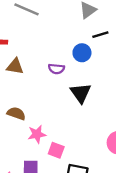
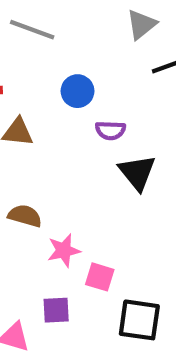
blue circle: (82, 53) -> (78, 91), moved
purple semicircle: (56, 69) -> (110, 130), moved

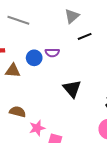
blue circle: (78, 91) -> (34, 58), moved
purple semicircle: (110, 130) -> (52, 53), moved

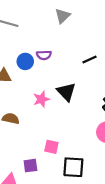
black line: (85, 36) -> (89, 60), moved
pink star: (37, 128) -> (41, 99), moved

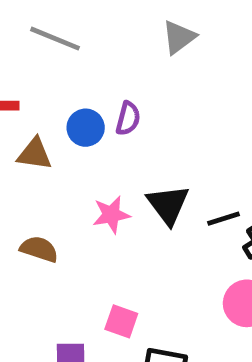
purple semicircle: (44, 55) -> (128, 118), turned -80
black line: (89, 60) -> (224, 219), moved

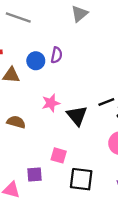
black triangle: (168, 205) -> (77, 116), moved

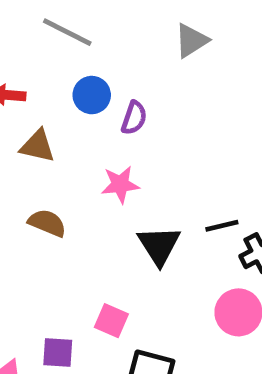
blue circle: (36, 61) -> (92, 95), moved
pink star: (51, 103) -> (120, 184), moved
brown semicircle: (16, 122) -> (47, 223), moved

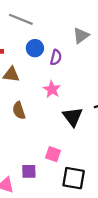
gray triangle: (191, 41) -> (81, 36), moved
pink star: (120, 184) -> (52, 89), turned -30
brown semicircle: (47, 223) -> (19, 110), turned -126

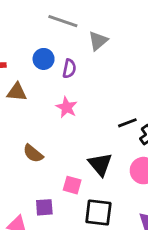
gray line: (21, 19) -> (63, 21), moved
brown semicircle: (19, 110) -> (33, 154), moved, turned -30
black triangle: (73, 117) -> (100, 164), moved

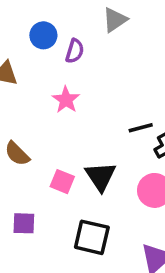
pink square: (72, 185) -> (62, 182), moved

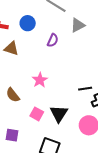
blue circle: (43, 35) -> (28, 23), moved
pink star: (66, 100) -> (40, 80), moved

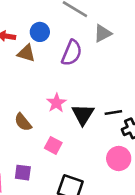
purple semicircle: (53, 40) -> (72, 53), size x1.5
brown triangle: (11, 48) -> (26, 53), moved
black triangle: (59, 114) -> (83, 114), moved

